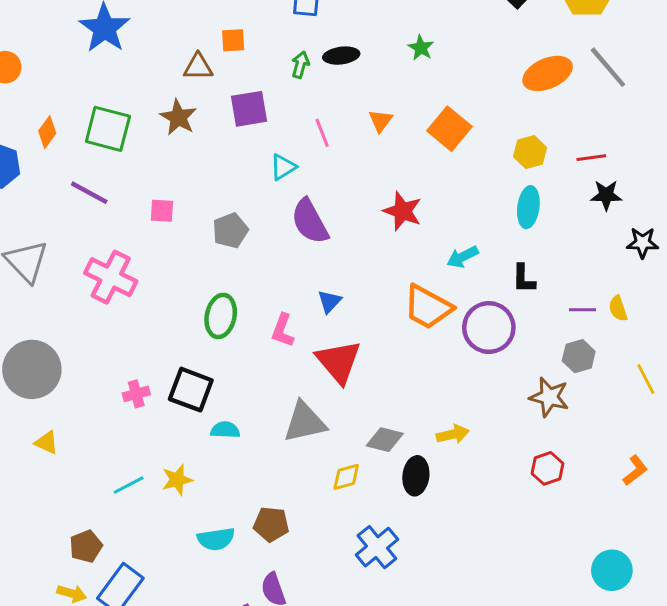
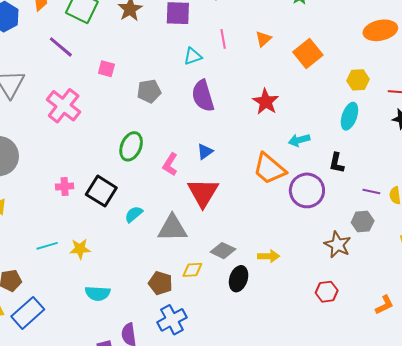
cyan semicircle: (225, 430) -> (134, 214), moved, turned -54
brown pentagon: (271, 524) -> (160, 283), moved
blue cross: (377, 547) -> (172, 320), moved

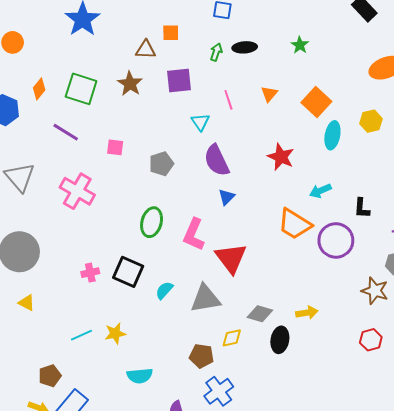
cyan triangle: (193, 56) -> (200, 122), turned -36
cyan ellipse: (349, 116) -> (332, 135), moved
blue triangle: (205, 152) -> (227, 197), moved
pink L-shape: (170, 164) -> (194, 235), size x1.4

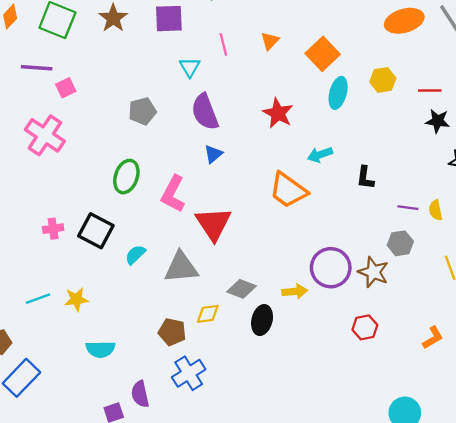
purple line: (66, 132) -> (37, 68), turned -32
pink square: (115, 147) -> (66, 88), moved, turned -36
purple circle: (336, 240) -> (331, 268), moved

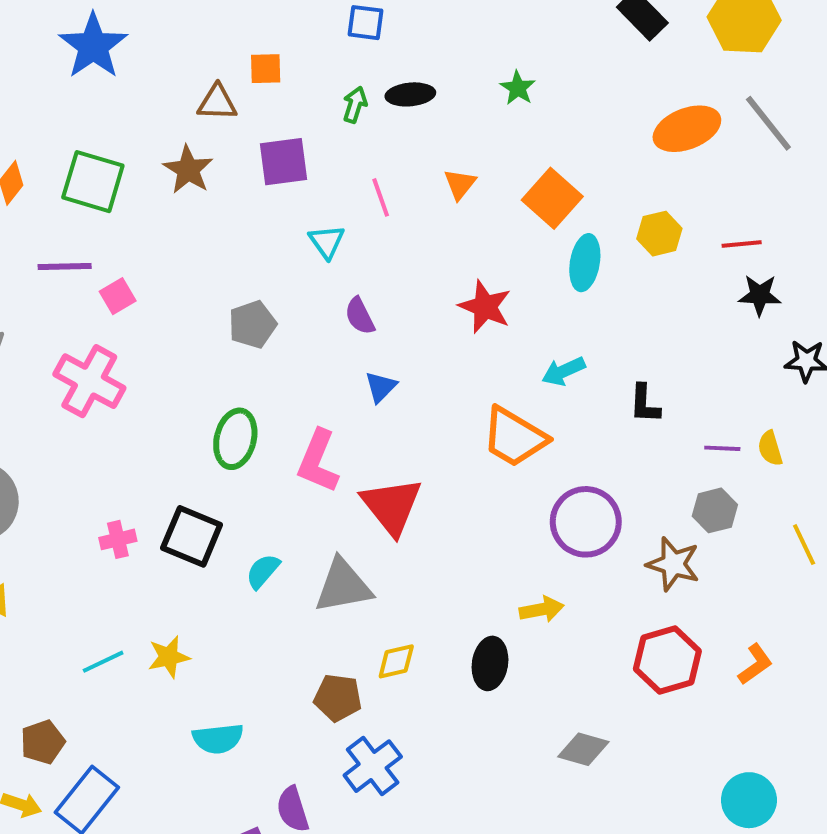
purple semicircle: (205, 112) -> (360, 316), size x0.6
purple circle: (331, 268) -> (586, 522), moved
gray diamond: (241, 289) -> (583, 749), moved
red hexagon: (365, 327) -> (667, 660), size x1.5
orange L-shape: (433, 338) -> (755, 664), moved

